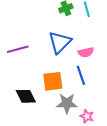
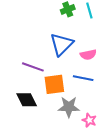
purple line: (18, 49) -> (33, 67), moved, turned 35
blue line: (81, 75) -> (83, 78), turned -60

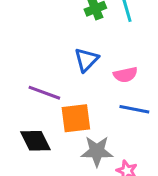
blue triangle: (62, 44) -> (86, 60), size x0.7
blue line: (83, 78) -> (134, 109), moved

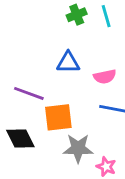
blue triangle: (86, 60) -> (68, 63), turned 45

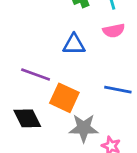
pink semicircle: (105, 77) -> (114, 31), moved
orange square: (58, 117) -> (64, 98), turned 32

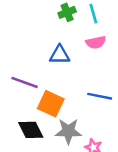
black diamond: (27, 118) -> (31, 130), moved

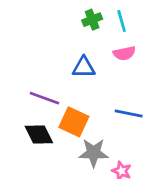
black diamond: (31, 130) -> (39, 135), moved

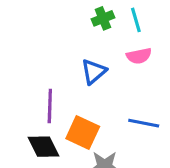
blue triangle: (84, 67) -> (94, 72), turned -40
purple line: (44, 98) -> (50, 106), turned 72

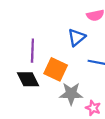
blue triangle: (94, 72) -> (77, 37), moved

